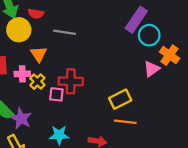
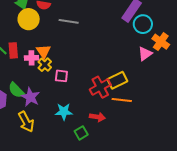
orange triangle: (39, 54) -> (43, 51), moved
red cross: (71, 81) -> (100, 87), moved, turned -30

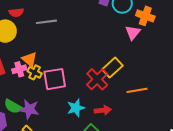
pink square: (61, 76) -> (55, 79), size x1.6
orange line: (122, 100) -> (137, 90), moved
cyan star: (64, 112) -> (76, 108), moved

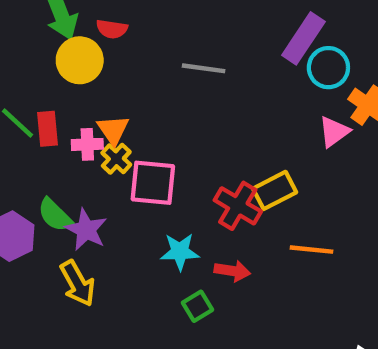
gray line: (46, 22) -> (204, 68), moved
red cross: (97, 79) -> (238, 206), turned -30

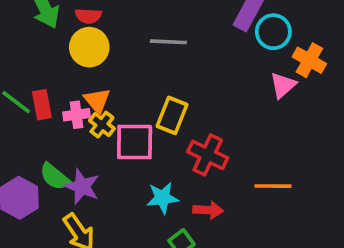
yellow circle: (80, 60) -> (89, 47), moved
yellow rectangle: (275, 190) -> (172, 115), moved, turned -36

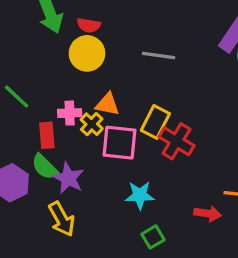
orange triangle: (97, 101) -> (107, 104), moved, turned -45
red rectangle: (42, 105) -> (47, 135), moved
red cross: (208, 155) -> (176, 141), moved
red arrow: (208, 210) -> (208, 214), moved

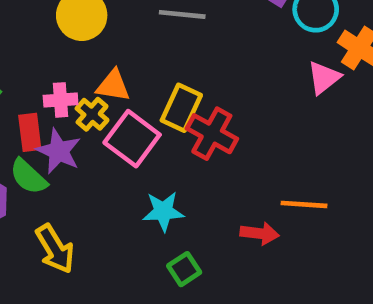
pink square: (119, 143) -> (132, 139), turned 33
purple star: (68, 178) -> (59, 151), moved

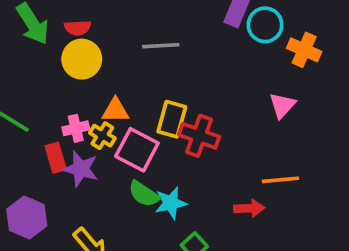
pink triangle: (324, 78) -> (282, 105), moved
green semicircle: (28, 177) -> (144, 194), moved

